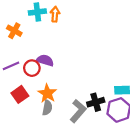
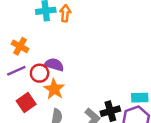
orange cross: (14, 31) -> (20, 46), moved
orange star: (47, 93) -> (54, 89), moved

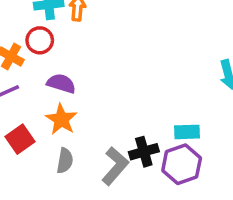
red circle: (40, 73) -> (40, 40), moved

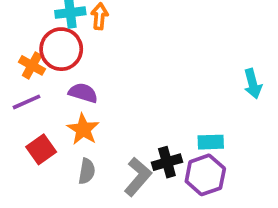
red circle: (40, 40) -> (61, 49), size x1.5

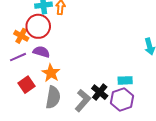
purple semicircle: (83, 93) -> (41, 52), moved
black cross: (167, 162) -> (100, 92), turned -35
gray semicircle: (87, 171) -> (53, 97), size x1.5

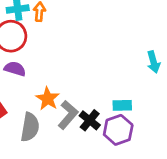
orange star: (51, 73) -> (48, 99), moved
gray L-shape: (83, 101) -> (68, 115), moved

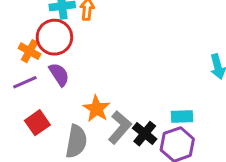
purple semicircle: (15, 69) -> (59, 74), turned 40

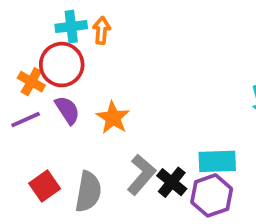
orange star: (96, 109) -> (113, 118), moved
cyan rectangle: (182, 116) -> (217, 161), size x1.4
red square: (37, 123) -> (45, 186), moved

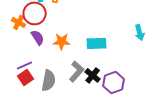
orange star: (113, 118) -> (62, 41), turned -30
purple line: (26, 120) -> (25, 65), moved
cyan rectangle: (217, 161) -> (97, 43), moved

